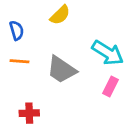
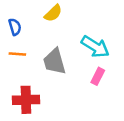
gray trapezoid: (61, 70) -> (54, 62), turned 40
red cross: (29, 113) -> (26, 100), size x1.5

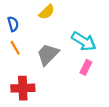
orange line: (17, 54) -> (15, 48), turned 56
gray trapezoid: (54, 62) -> (48, 54), turned 60

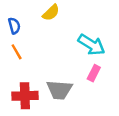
gray trapezoid: (48, 54) -> (59, 90), moved, turned -130

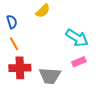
pink rectangle: (94, 73) -> (79, 62), turned 40
red cross: (25, 96) -> (20, 68), moved

